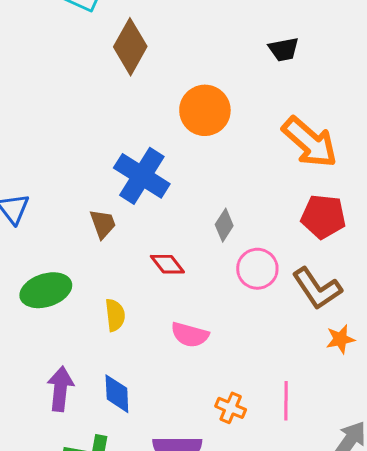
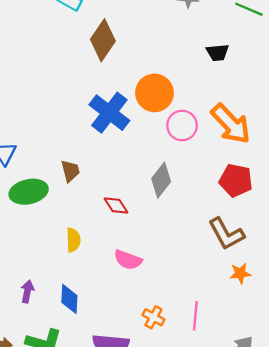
blue cross: (142, 176) -> (109, 113), moved
gray diamond: (224, 225) -> (161, 180), size x1.4
pink circle: (257, 269) -> (182, 125), moved
green ellipse: (46, 290) -> (29, 192), moved
purple arrow: (60, 389) -> (27, 291), size x0.7

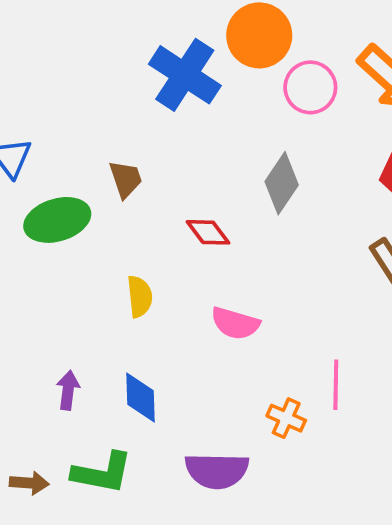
pink line: (195, 316) -> (336, 385), moved

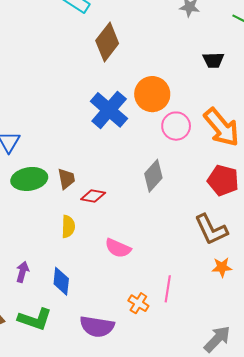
brown trapezoid: (126, 179) -> (66, 179), moved
red diamond: (208, 232) -> (93, 196), moved, turned -50

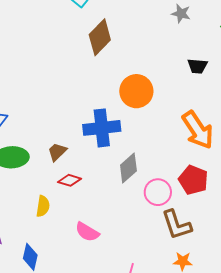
blue cross: (109, 110) -> (102, 128), moved, turned 36
pink circle: (176, 126) -> (158, 192), moved
brown trapezoid: (66, 179) -> (57, 152), moved, turned -130

